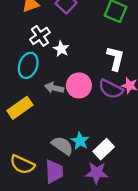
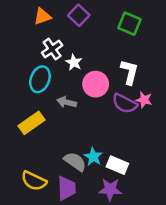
pink circle: (79, 85) -> (96, 84), moved
white rectangle: (104, 149) -> (117, 165), turned 66

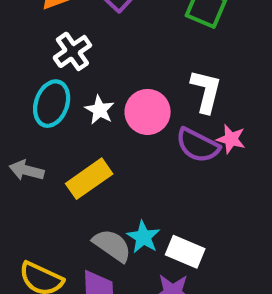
white star: (74, 62) -> (100, 110), moved
gray arrow: (67, 102) -> (27, 170), moved
yellow rectangle: (32, 123) -> (89, 179), moved

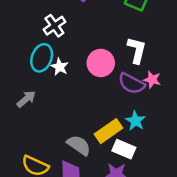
white star: (100, 110) -> (60, 67), moved
gray arrow: (27, 170) -> (26, 99), turned 126
yellow rectangle: (89, 179) -> (108, 131), moved
cyan star: (143, 237) -> (135, 121), moved

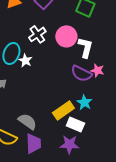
white cross: (54, 26) -> (37, 34), moved
pink circle: (101, 63) -> (66, 36), moved
gray semicircle: (79, 145) -> (27, 121), moved

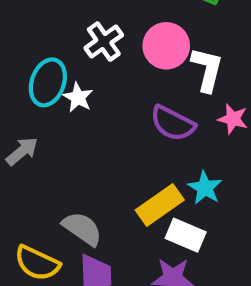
purple semicircle: (81, 73) -> (173, 123), moved

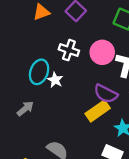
white cross: (104, 42) -> (69, 50), turned -36
yellow rectangle: (160, 205) -> (98, 111), moved

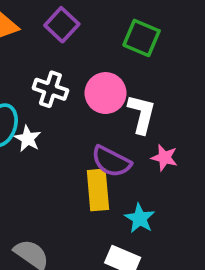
yellow rectangle: (98, 111) -> (98, 190), turned -60

